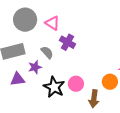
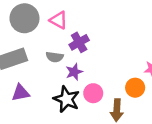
purple cross: (67, 42) -> (79, 42), turned 35
gray semicircle: (47, 52) -> (55, 57), turned 144
purple star: (35, 67) -> (74, 72), moved

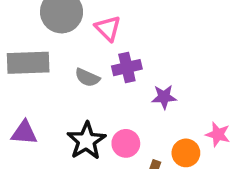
purple star: (74, 72) -> (164, 97), moved
purple triangle: (20, 93) -> (24, 133), moved

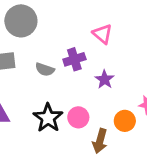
pink triangle: (108, 28) -> (102, 34), moved
purple star: (164, 97) -> (105, 79), turned -30

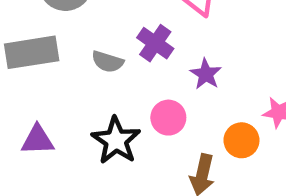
purple cross: (74, 59) -> (155, 43), turned -35
pink circle: (78, 117) -> (168, 118), moved

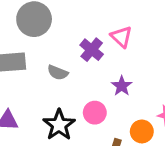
purple cross: (155, 43) -> (92, 50), moved

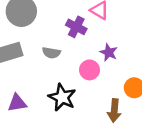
pink circle: (95, 113) -> (90, 70), moved

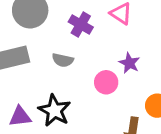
purple cross: (76, 27) -> (81, 25), moved
black star: (62, 97) -> (55, 110), moved

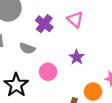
pink circle: (106, 82) -> (48, 72), moved

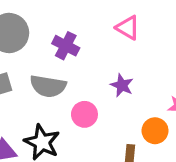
pink triangle: (75, 19) -> (128, 28), moved
gray semicircle: (27, 48) -> (48, 86), size x1.5

